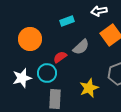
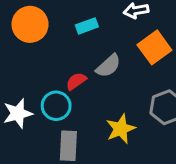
orange circle: (30, 39) -> (30, 24), moved

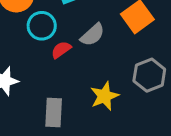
cyan circle: (56, 106) -> (42, 26), moved

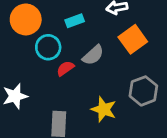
yellow star: (104, 96) -> (104, 109), turned -30

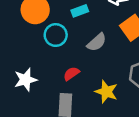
red semicircle: (65, 68) -> (71, 74), moved

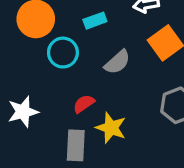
yellow star: (106, 92) -> (111, 128), moved

